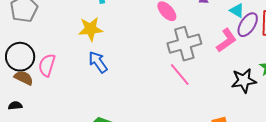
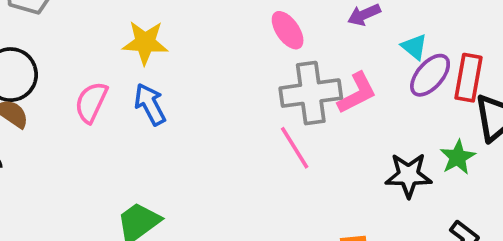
pink L-shape: (226, 40) -> (357, 93), moved
pink semicircle: (47, 65) -> (91, 102), moved

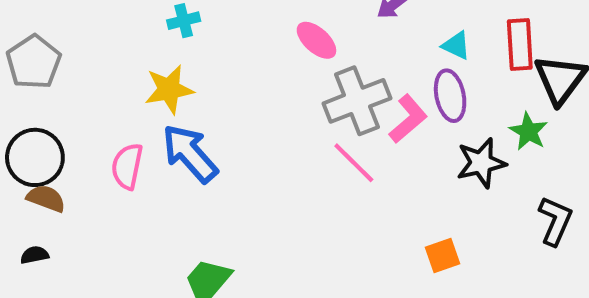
cyan triangle: (414, 47) -> (456, 45), moved
purple ellipse: (430, 75) -> (450, 96), moved, turned -39
pink L-shape: (357, 93) -> (408, 119), moved
blue arrow: (150, 104) -> (190, 153), size x1.4

